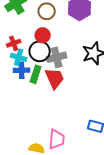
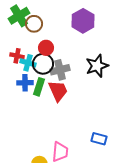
brown circle: (47, 11) -> (34, 24), moved
red cross: (14, 43) -> (17, 56), turned 32
cyan cross: (19, 57) -> (28, 63), moved

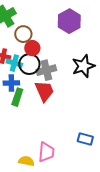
brown circle: (34, 24) -> (23, 34), moved
green rectangle: (39, 87) -> (17, 97), moved

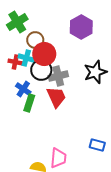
red circle: (32, 48) -> (44, 54), size x1.5
cyan cross: (14, 63) -> (26, 58), moved
blue cross: (11, 83) -> (23, 89), turned 35

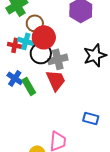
blue cross: (23, 89) -> (15, 78), moved
green rectangle: (29, 103) -> (29, 86), turned -48
blue rectangle: (97, 145) -> (91, 118), moved

